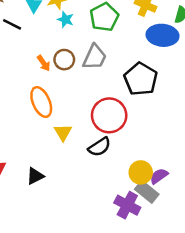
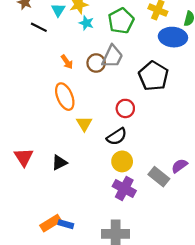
brown circle: (64, 60) -> (96, 63), moved
red circle: (109, 115) -> (125, 108), size x0.6
yellow circle: (141, 172) -> (122, 161), moved
purple semicircle: (159, 176) -> (179, 166), moved
purple cross: (127, 205) -> (124, 189), moved

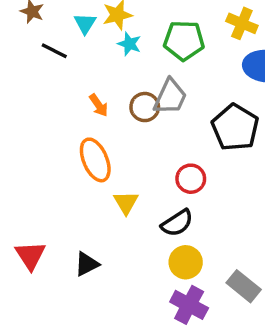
green pentagon: (121, 21) -> (184, 40), turned 30

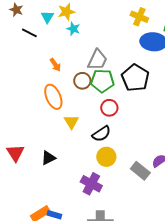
green pentagon: (184, 40) -> (102, 81), moved
brown circle: (145, 107) -> (82, 81), moved
purple cross: (189, 305) -> (91, 184), moved

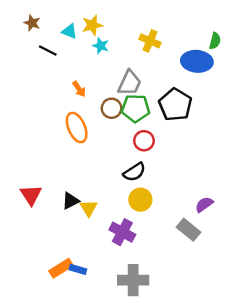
cyan triangle: (47, 17) -> (69, 31), turned -40
yellow cross: (139, 17) -> (150, 41), moved
yellow triangle: (71, 122) -> (89, 208), moved
gray rectangle: (140, 171) -> (188, 230), moved

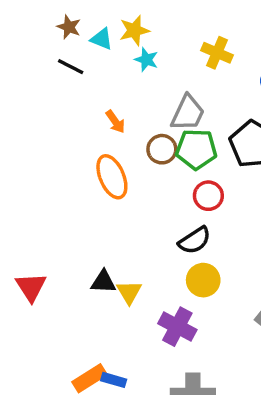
brown star: (32, 23) -> (69, 27), moved
red triangle: (31, 195) -> (31, 287), moved
black triangle: (71, 201) -> (103, 282), turned 30

